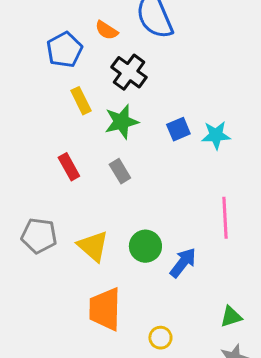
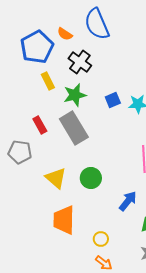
blue pentagon: (64, 50) -> (37, 47), size x1.4
gray rectangle: (120, 171) -> (74, 128), size x2.0
gray pentagon: (39, 236) -> (20, 152), moved
blue arrow: (183, 263) -> (128, 201), moved

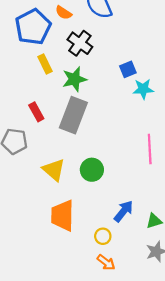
blue square: (113, 100) -> (128, 69), moved
gray rectangle: (74, 128) -> (73, 115), turned 52
blue arrow: (128, 201) -> (124, 211), moved

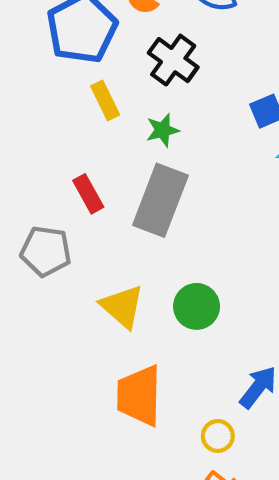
green star: (74, 79) -> (163, 130), size x0.7

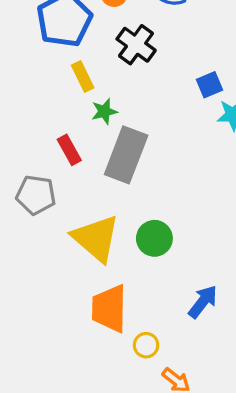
green star: (163, 130) -> (104, 111), moved
yellow triangle: (122, 306) -> (96, 238), size x1.4
yellow circle: (218, 436) -> (146, 345), moved

